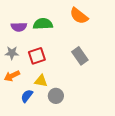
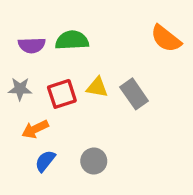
orange semicircle: (79, 16) -> (166, 39), moved
orange arrow: (12, 76) -> (35, 129), moved
yellow triangle: (41, 81) -> (97, 87), moved

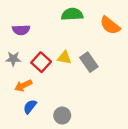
green semicircle: (72, 40) -> (72, 14), moved
red square: (62, 94) -> (41, 62), turned -30
gray circle: (94, 161) -> (62, 116), moved

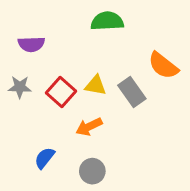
orange semicircle: (110, 25) -> (163, 66), moved
orange arrow: (23, 85) -> (89, 127), moved

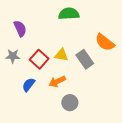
purple semicircle: (31, 44) -> (20, 29), turned -112
blue semicircle: (45, 158) -> (29, 85), moved
gray circle: (92, 171) -> (70, 103), moved

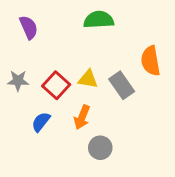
purple semicircle: (20, 29) -> (29, 27), moved
orange semicircle: (105, 42) -> (151, 61), turned 42
orange arrow: (57, 81) -> (82, 117), turned -42

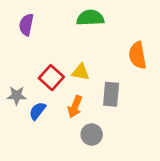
purple semicircle: (29, 27) -> (26, 25), turned -145
gray star: (18, 81) -> (17, 96), moved
gray rectangle: (122, 85) -> (111, 94), moved, turned 40

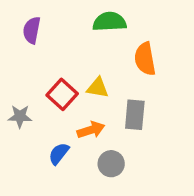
orange semicircle: (138, 55) -> (145, 59), moved
orange arrow: (75, 107) -> (91, 130), turned -130
blue semicircle: (37, 111) -> (59, 154), moved

